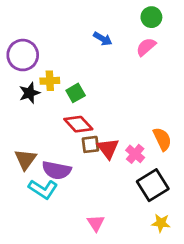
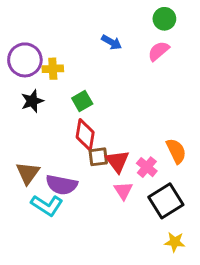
yellow cross: (50, 81) -> (53, 69), moved
red diamond: (78, 124) -> (85, 135), turned 52
pink triangle: (96, 223) -> (123, 191), moved

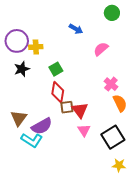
pink semicircle: (159, 51) -> (101, 49), moved
pink cross: (147, 167) -> (111, 84), moved
purple semicircle: (62, 185) -> (42, 126), turned -40

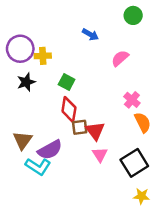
green square: (56, 69) -> (67, 82), turned -32

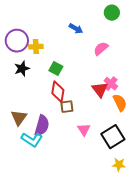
red triangle: (95, 131) -> (100, 90), moved
purple semicircle: (50, 150) -> (42, 126), turned -45

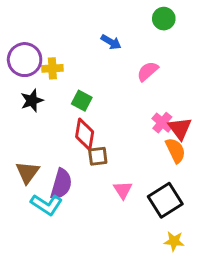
red triangle: (100, 90) -> (180, 128), moved

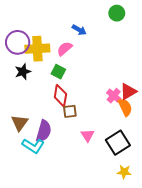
yellow cross: (52, 68) -> (37, 49), size x1.6
pink semicircle: (148, 71) -> (65, 49), moved
pink cross: (162, 123) -> (114, 96), moved
red triangle: (180, 128) -> (128, 91), turned 36

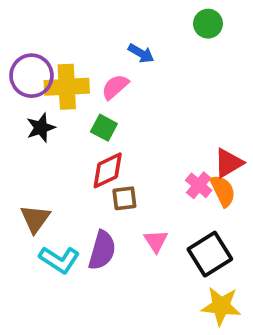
red diamond: (60, 96) -> (108, 170), turned 55
pink cross: (114, 96) -> (199, 185), moved
purple semicircle: (44, 131) -> (102, 250), moved
yellow star: (124, 172) -> (221, 306), size x1.5

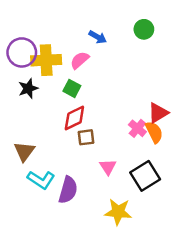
green circle: (208, 24) -> (144, 29), moved
purple semicircle: (102, 250) -> (68, 190), moved
yellow star: (221, 306) -> (118, 212), moved

